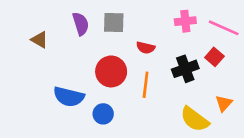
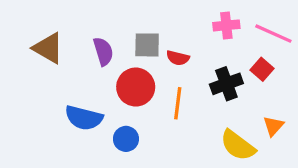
gray square: (114, 22) -> (147, 45), moved
purple semicircle: (81, 24) -> (103, 51), moved
brown triangle: (40, 40) -> (48, 48), size x1.5

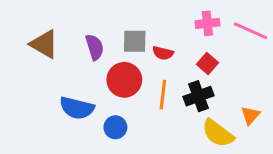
red square: (262, 69) -> (207, 63), moved
black cross: (226, 84) -> (199, 96), moved

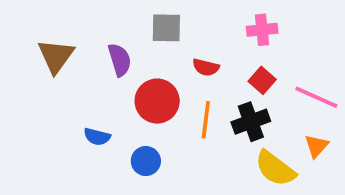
pink line: (250, 31) -> (316, 97), moved
gray square: (135, 41) -> (166, 28), moved
brown triangle: (44, 44) -> (56, 56), turned 36
blue semicircle: (77, 108) -> (97, 137), size x0.6

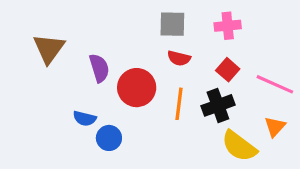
gray square: (166, 28) -> (172, 24), moved
purple semicircle: (120, 60) -> (99, 68), moved
blue circle: (146, 161) -> (109, 138), moved

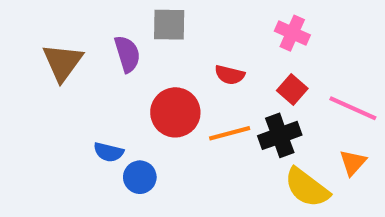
gray square: (172, 24) -> (169, 25), moved
pink cross: (228, 26) -> (292, 33), turned 30
purple semicircle: (99, 68) -> (127, 54), moved
orange line: (179, 104) -> (230, 133), turned 68

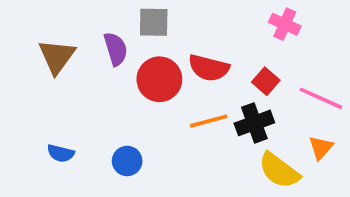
pink cross: (292, 33) -> (285, 24), moved
red semicircle: (230, 75) -> (209, 68), size x1.5
red circle: (175, 112) -> (159, 79), moved
blue semicircle: (109, 152) -> (61, 153), moved

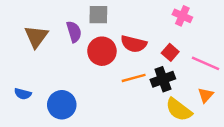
blue semicircle: (61, 153) -> (23, 94), moved
blue circle: (127, 161) -> (62, 105), moved, size x1.5

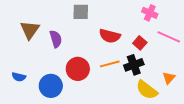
purple semicircle: (74, 32) -> (56, 39), moved
red circle: (102, 51) -> (78, 69), moved
pink line: (206, 63) -> (169, 37), moved

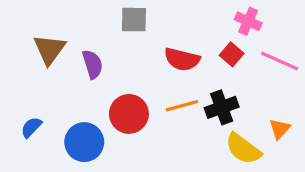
red square: (140, 43) -> (232, 54), moved
blue semicircle: (19, 77) -> (31, 127), turned 120

